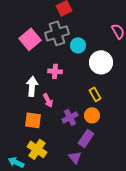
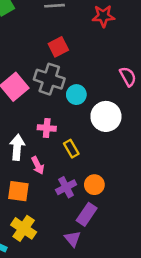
gray cross: (57, 33) -> (49, 79), turned 35
yellow rectangle: (95, 94) -> (71, 149), moved

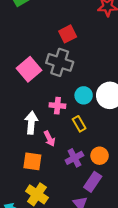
cyan circle: (76, 95) -> (84, 95), moved

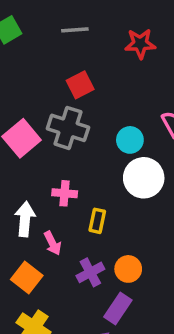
cyan circle: (84, 95) -> (130, 140), moved
yellow rectangle: (79, 124) -> (97, 221), turned 42
orange square: (32, 161) -> (27, 278), turned 30

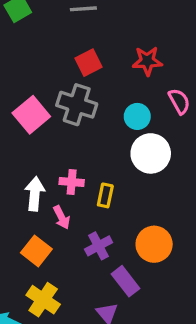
red star: (140, 44) -> (147, 61), moved
pink cross: (65, 193) -> (72, 182), moved
orange circle: (128, 269) -> (154, 244), moved, size x1.4
purple rectangle: (118, 309) -> (125, 281), turned -72

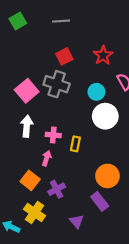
red star: (147, 61) -> (103, 55), turned -30
white arrow: (35, 194) -> (27, 126), moved
pink arrow: (62, 217) -> (47, 158), turned -136
purple cross: (99, 246) -> (57, 189), moved
purple rectangle: (125, 281) -> (100, 201), moved

